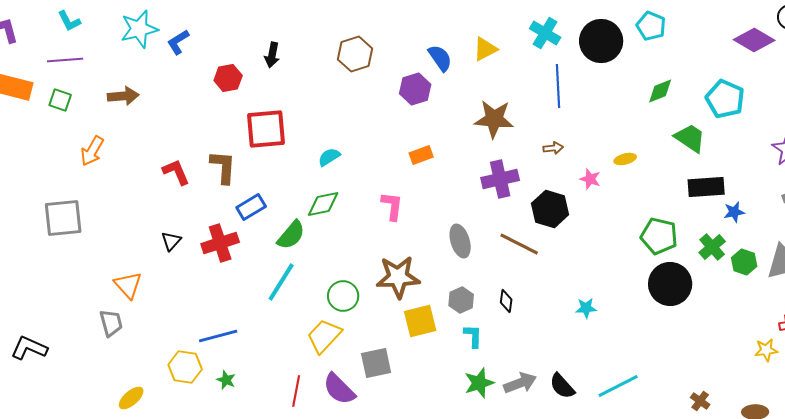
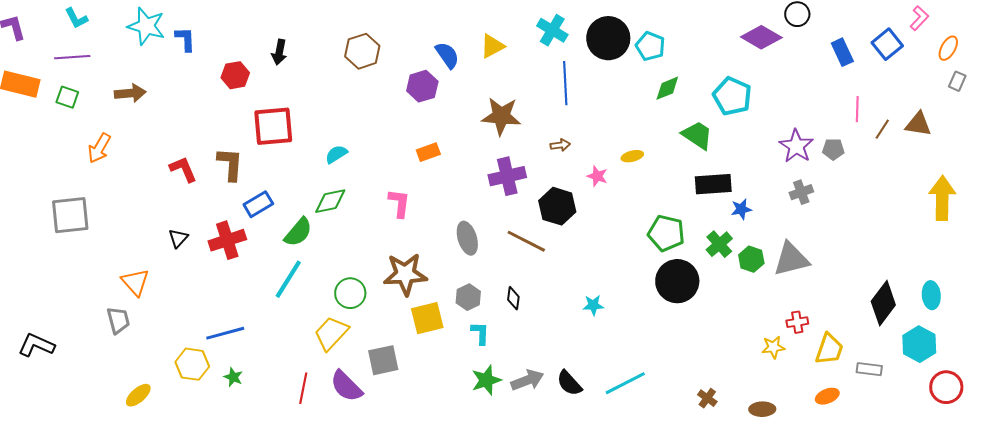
cyan pentagon: (651, 26) -> (650, 46), moved
cyan star: (139, 29) -> (146, 26), turned 30
blue L-shape: (178, 42) -> (185, 39), turned 120

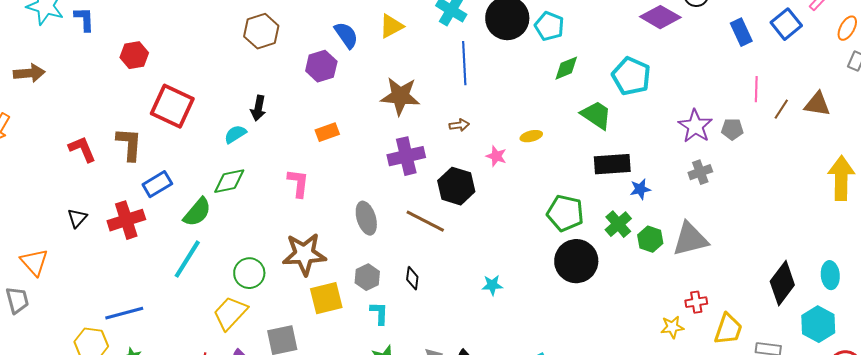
black arrow: (279, 52) -> (258, 108), moved
red square: (273, 126) -> (172, 106), turned 30

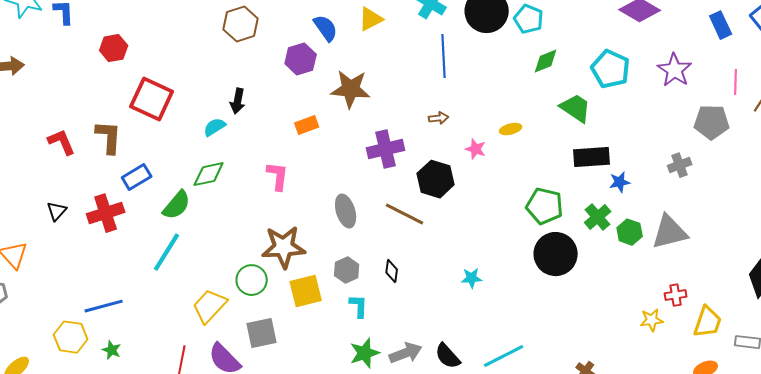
brown star: (400, 96) -> (351, 89), moved
purple star: (695, 126) -> (675, 70), moved
gray pentagon: (732, 129) -> (712, 122), size x1.6
green circle: (249, 273) -> (252, 280), moved

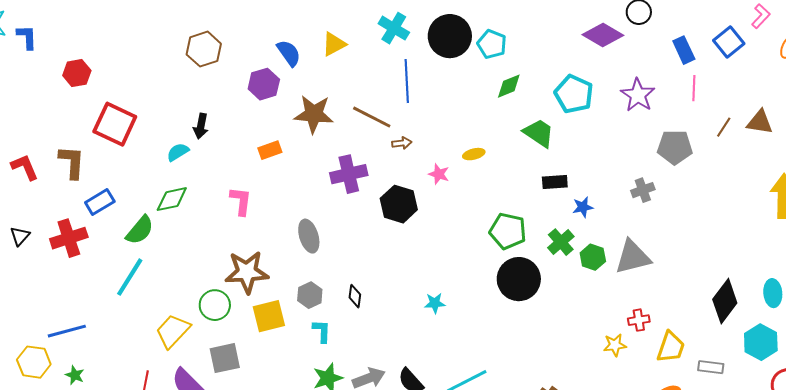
pink line: (736, 82) -> (694, 88), moved
black rectangle: (592, 157) -> (555, 182), size x0.7
brown line: (405, 214) -> (372, 117), moved

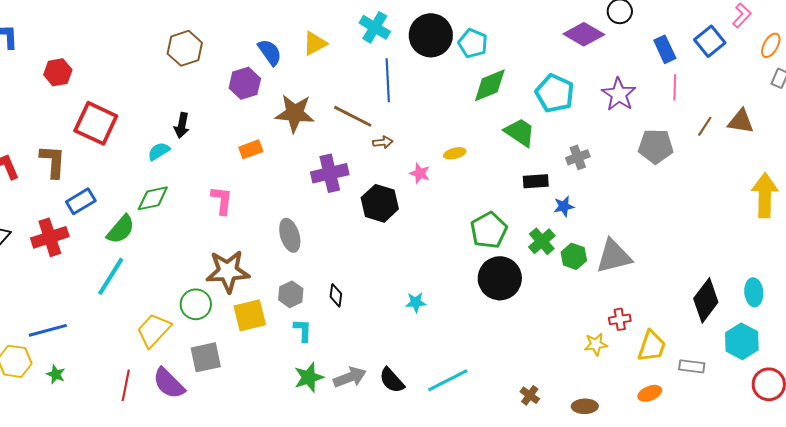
green diamond: (509, 86) -> (490, 85), size x1.4
gray cross: (643, 190) -> (578, 157), moved
green pentagon: (508, 231) -> (489, 230), turned 30

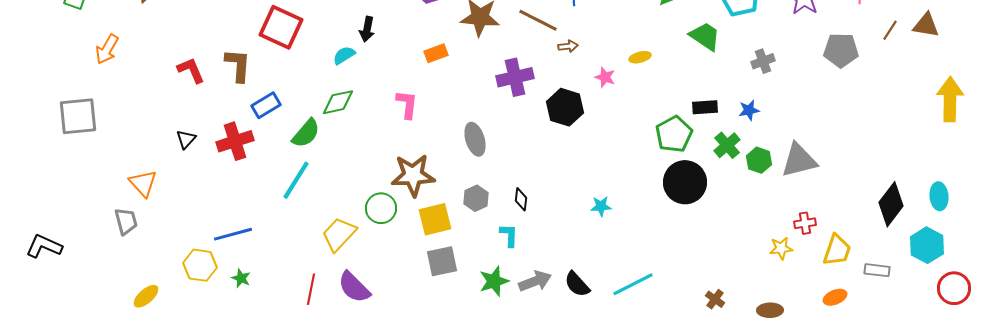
black rectangle: (536, 181) -> (705, 107), moved
cyan L-shape: (303, 330) -> (509, 235), moved
gray square: (206, 357) -> (442, 261), moved

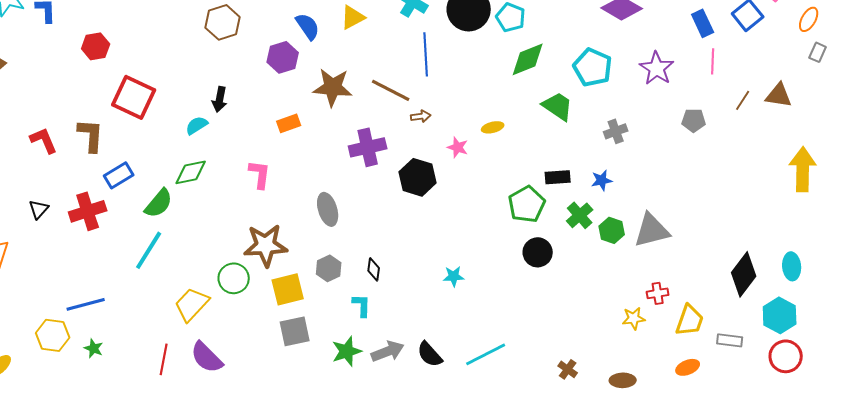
gray pentagon: (841, 50) -> (694, 120), size x0.7
black circle: (685, 182) -> (538, 252), size x0.7
red circle: (954, 288) -> (786, 356), moved

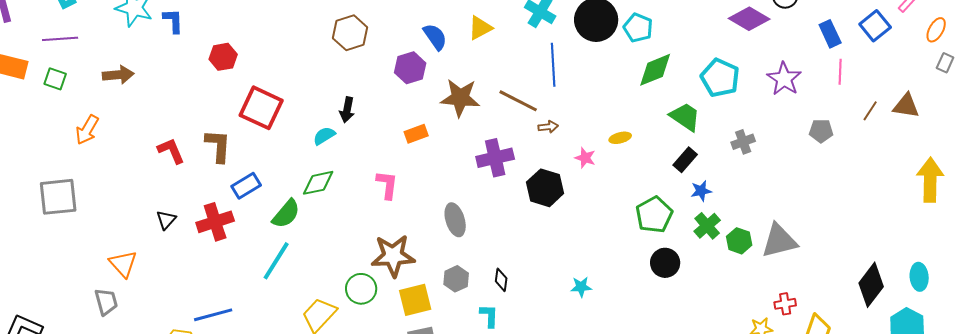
black rectangle: (558, 177) -> (685, 160), moved, turned -45
blue star: (602, 180) -> (701, 191), moved

